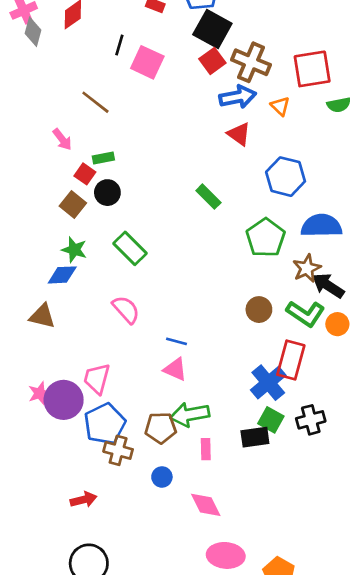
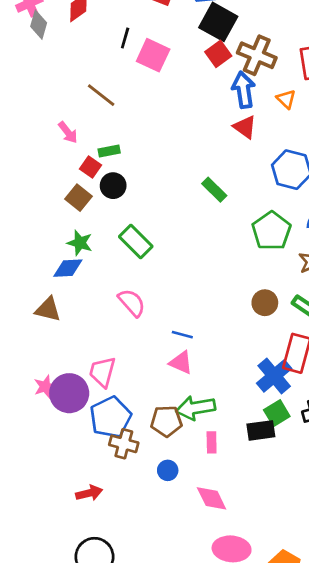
blue arrow: (238, 97) -> (244, 90), turned -88
green square: (271, 420) -> (277, 413), turned 30

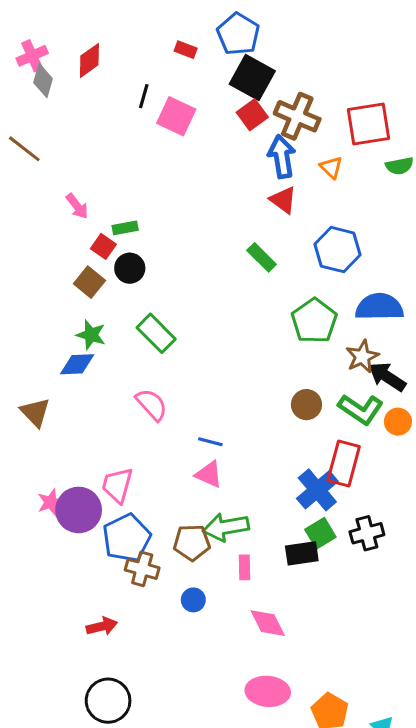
brown line: (101, 95) -> (24, 149), moved
green rectangle: (214, 190) -> (262, 257), moved
brown triangle: (48, 309) -> (35, 412), moved, turned 32
pink diamond: (212, 498) -> (268, 623), moved

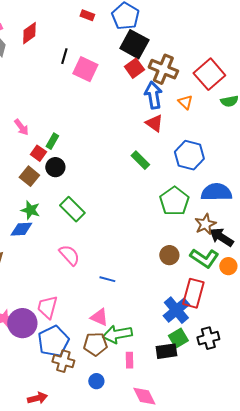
red rectangle: (186, 50) -> (87, 15), moved
red square: (368, 124) -> (209, 74), turned -32
green rectangle: (125, 228) -> (52, 141), turned -49
pink triangle: (209, 474) -> (99, 317), moved

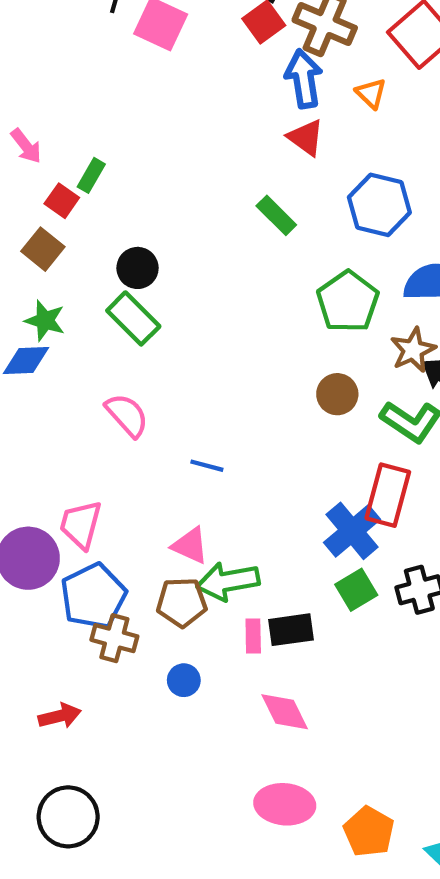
black circle: (55, 167) -> (138, 268), moved
brown circle: (169, 255) -> (337, 394), moved
black rectangle: (166, 351) -> (291, 630), moved

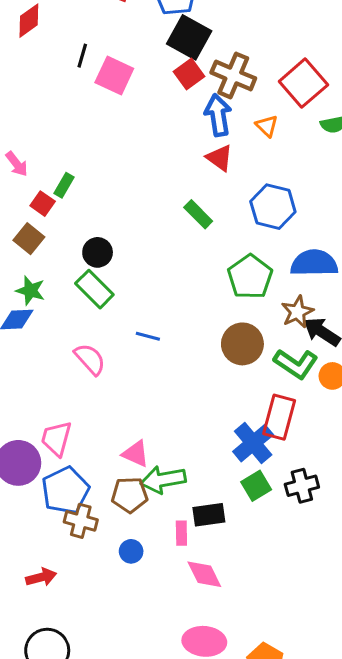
brown circle: (337, 394) -> (242, 344), size x1.4
blue line: (207, 466) -> (148, 336), moved
pink rectangle: (253, 636) -> (181, 533), moved

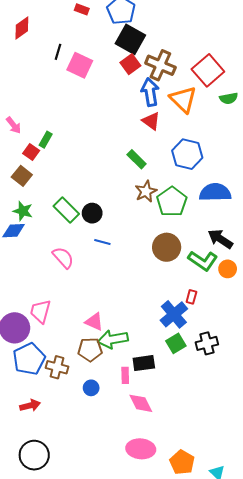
orange triangle: (267, 126) -> (183, 99), size x1.8
black circle: (98, 252) -> (92, 213), moved
brown star: (297, 312) -> (146, 191), moved
red rectangle: (279, 417) -> (191, 297), size x0.5
blue pentagon: (65, 490) -> (29, 359), moved

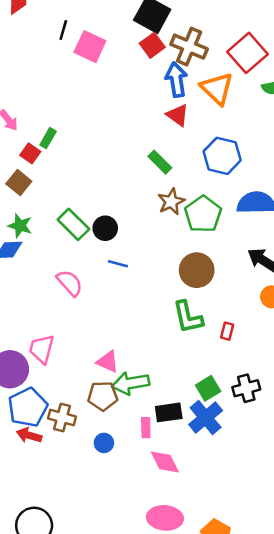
green L-shape: (203, 261) -> (188, 317), moved, turned 44
blue cross: (174, 314) -> (206, 418), moved
red arrow: (30, 405) -> (29, 435), moved, turned -150

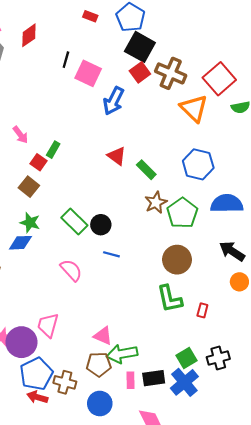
blue arrow: (176, 80) -> (114, 101), moved, turned -144
red triangle: (178, 115) -> (117, 156), moved
pink rectangle: (146, 428) -> (130, 380), moved
blue circle: (104, 443) -> (100, 404), size x1.5

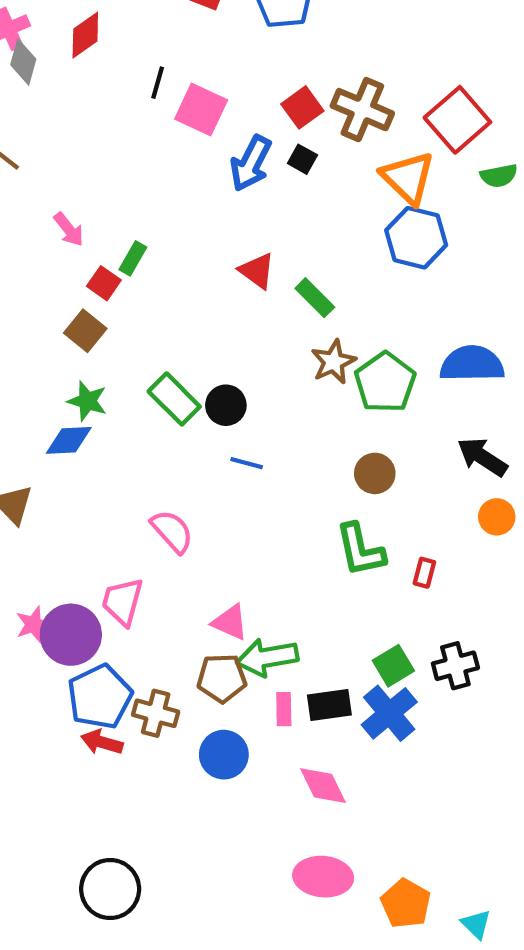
black square: (140, 47) -> (302, 159), moved, size x0.5
blue hexagon: (198, 164) -> (416, 238), moved
brown circle: (177, 260) -> (375, 473), size x0.7
pink semicircle: (71, 270) -> (172, 531), moved

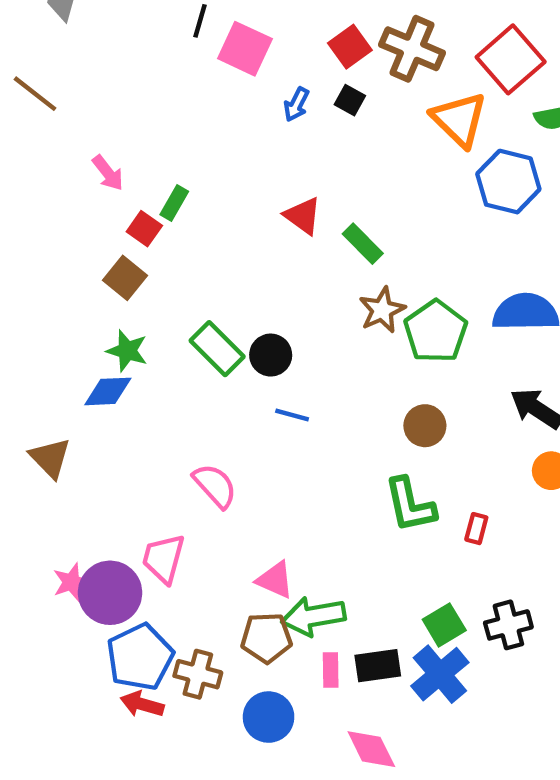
blue arrow: (251, 163) -> (296, 104), size x0.6
blue hexagon: (416, 238) -> (508, 182), moved

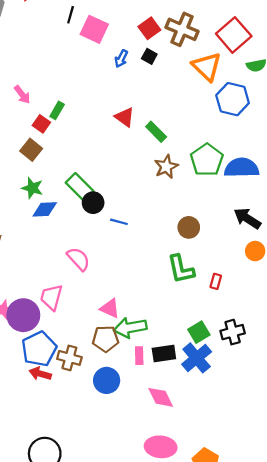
green pentagon: (436, 331) -> (207, 160), moved
black circle: (271, 355) -> (93, 203), moved
blue diamond: (108, 391) -> (45, 209), moved

